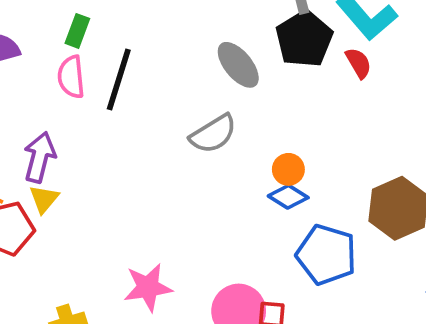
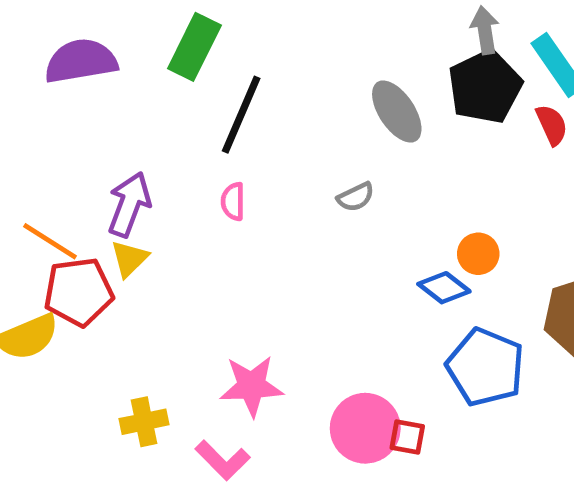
green rectangle: (77, 31) -> (194, 47), size x1.5
pink semicircle: (71, 77) -> (233, 201), moved, size x0.7
gray semicircle: (213, 134) -> (356, 197), size x0.6
orange circle: (288, 169) -> (478, 254), moved

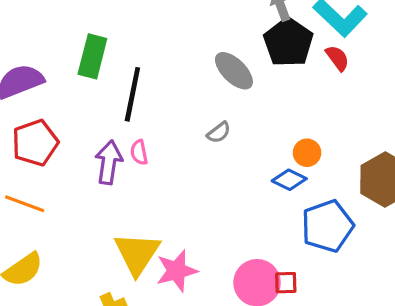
purple arrow: (129, 204) -> (109, 162), moved
yellow triangle: (129, 259) -> (137, 253), moved, size x1.8
red pentagon: (79, 292) -> (35, 143), moved
blue pentagon: (485, 367) -> (327, 226), turned -30

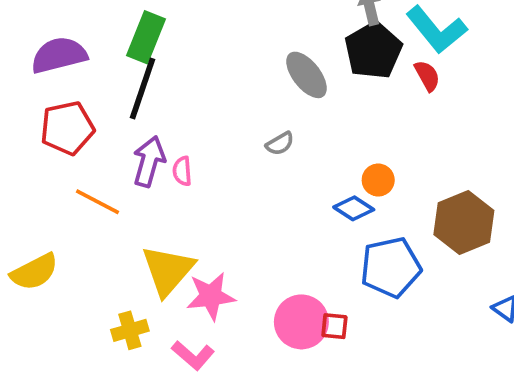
black line: (132, 94) -> (143, 89), moved
pink semicircle: (139, 152) -> (182, 171), moved
orange line: (25, 204) -> (98, 202), moved

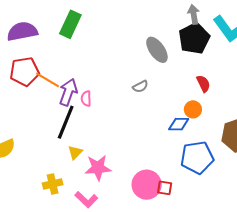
red semicircle: (427, 76) -> (203, 84), moved
black line: (143, 89) -> (66, 122), moved
orange line: (98, 202) -> (47, 80), moved
blue diamond: (354, 208) -> (179, 124), turned -35
yellow triangle: (168, 270) -> (75, 152), size x0.5

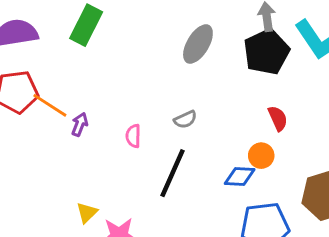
gray ellipse: (157, 50) -> (198, 44), moved, turned 64
purple arrow: (68, 92) -> (80, 124), size x0.6
pink semicircle: (86, 99) -> (133, 136), moved
black line: (66, 122) -> (172, 173), moved

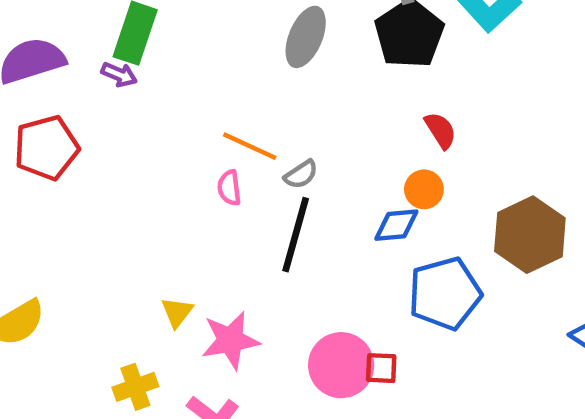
orange line: (50, 105) -> (250, 146), moved
gray semicircle: (185, 120) -> (301, 174), moved
purple arrow: (80, 124) -> (119, 74), moved, turned 100

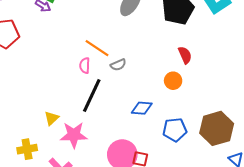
blue diamond: (396, 225) -> (142, 108), moved
black line: (296, 235) -> (92, 96), moved
brown hexagon: (530, 235) -> (217, 128), moved
blue pentagon: (445, 293) -> (175, 130), size x0.7

